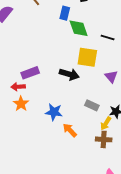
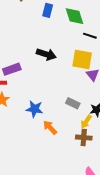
green diamond: (79, 28) -> (74, 16), moved
yellow square: (87, 57) -> (82, 59), moved
black arrow: (69, 74) -> (46, 54), moved

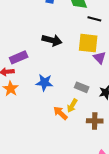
blue star: (35, 109) -> (44, 83), moved
yellow arrow: (86, 122) -> (72, 106), moved

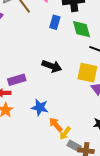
gray rectangle: (82, 87) -> (74, 146), moved
orange arrow: (60, 113) -> (56, 125), moved

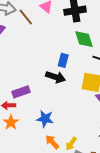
blue rectangle: (55, 22) -> (63, 60), moved
orange arrow: (56, 125) -> (52, 142), moved

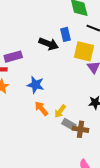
blue rectangle: (63, 60) -> (66, 34), moved, turned -32

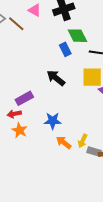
blue rectangle: (66, 34) -> (65, 49), moved
black arrow: (49, 44) -> (56, 78), turned -150

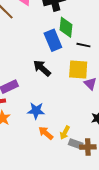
green diamond: (77, 36) -> (66, 27), turned 30
blue rectangle: (65, 49) -> (53, 40), size x1.5

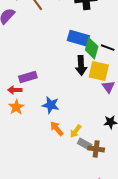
green diamond: (66, 27) -> (92, 48), moved
blue rectangle: (53, 40) -> (78, 38), turned -60
black arrow: (42, 68) -> (81, 65), moved, turned -144

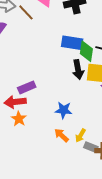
red arrow: (15, 90) -> (15, 102), size x1.5
blue star: (51, 105) -> (64, 110), moved

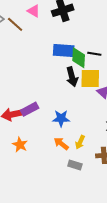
purple rectangle: (27, 87) -> (30, 109), moved
orange star: (19, 119) -> (20, 145), moved
gray rectangle: (91, 147) -> (75, 165), moved

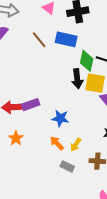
brown line: (15, 24) -> (39, 40), moved
blue rectangle: (64, 51) -> (66, 39), moved

